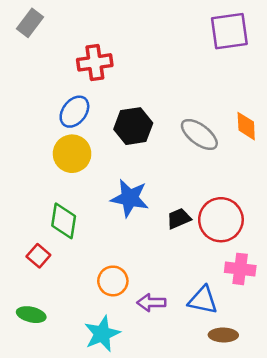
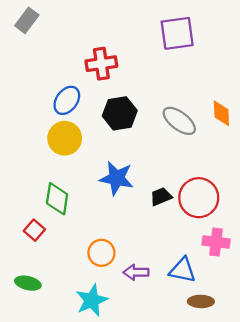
purple square: (229, 31) -> (177, 33), moved
red cross: (95, 62) -> (101, 64), moved

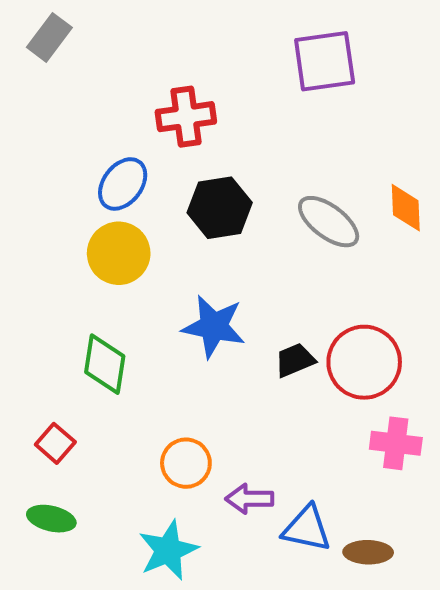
red square: (34, 230) -> (55, 443), moved
blue triangle: (183, 270) -> (307, 528), moved

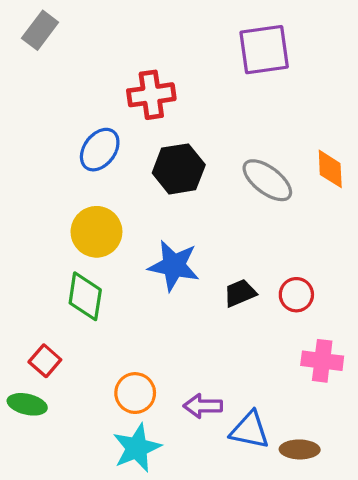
yellow circle: (119, 253) -> (96, 232), moved
red circle: (364, 362) -> (296, 295), size x0.6
orange circle: (186, 463) -> (135, 393), moved
green ellipse: (51, 519) -> (27, 404), moved

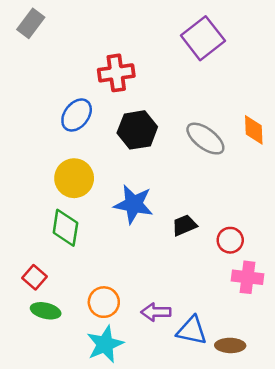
purple square: (264, 50) -> (203, 38), turned -30
red circle: (296, 295) -> (230, 240), moved
green ellipse: (27, 404) -> (46, 311), moved

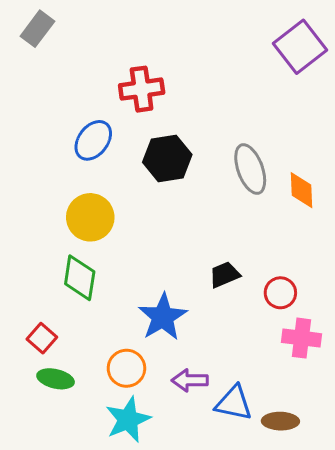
purple square: (203, 38) -> (300, 47), moved
orange diamond: (254, 130) -> (302, 190), moved
gray ellipse: (205, 139) -> (250, 169), turned 33
blue star: (134, 204) -> (163, 317), moved, turned 30

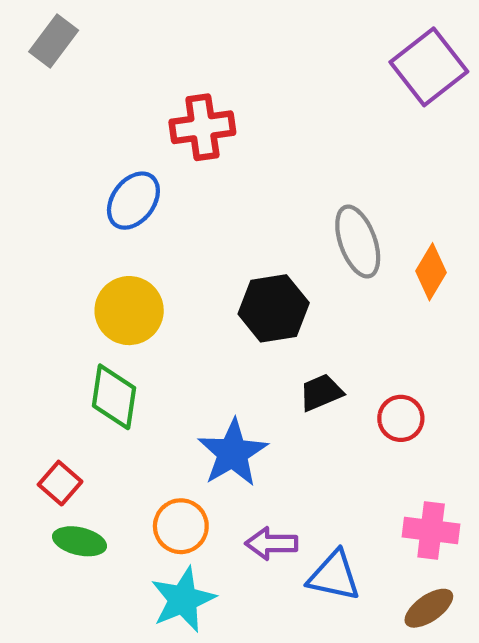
black hexagon: (167, 158) -> (274, 308), moved
orange diamond: (302, 190) -> (431, 272), turned 33
pink cross: (302, 338) -> (431, 531), moved
brown ellipse: (280, 421) -> (429, 608), moved, turned -36

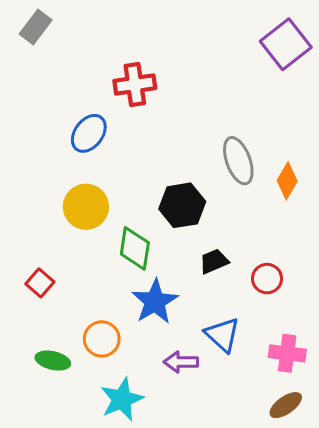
green diamond: (114, 397) -> (135, 248), moved
red square: (60, 483) -> (40, 283), moved
orange circle: (181, 526) -> (102, 339), moved
blue triangle: (334, 576) -> (222, 335), moved, turned 30

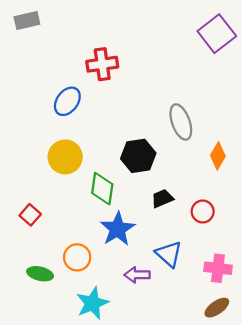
gray rectangle: (36, 27) -> (27, 21), turned 40
orange diamond: (287, 181) -> (218, 156), moved

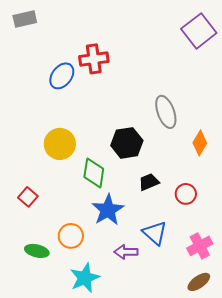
blue ellipse: (67, 101) -> (62, 76), moved
pink cross: (218, 268) -> (200, 246), turned -35

